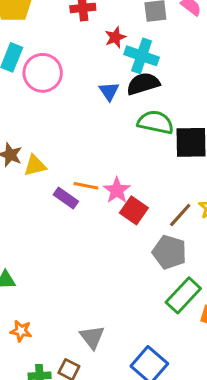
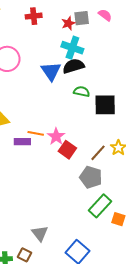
red star: (115, 37) -> (68, 23), moved
blue triangle: (109, 91) -> (51, 71), size x1.5
green semicircle: (155, 122) -> (82, 92), size x0.7
purple rectangle: (66, 198) -> (22, 142), turned -35

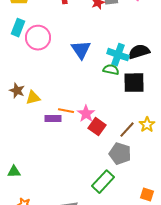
cyan cross: (72, 48) -> (118, 55), moved
black semicircle: (73, 66) -> (139, 52), moved
green rectangle: (100, 206) -> (103, 182), moved

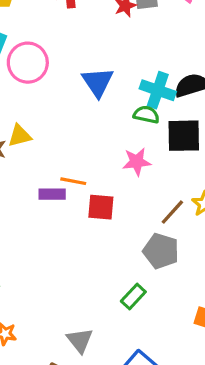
yellow triangle: (33, 98) -> (20, 136), moved
pink star: (86, 114) -> (137, 162), moved, turned 30
red square: (97, 127) -> (101, 207), moved, turned -30
green rectangle: (103, 182) -> (133, 296), size x0.7

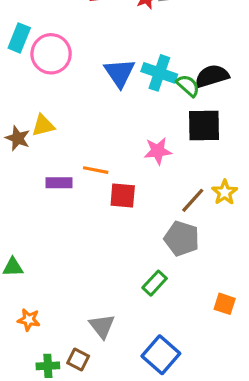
cyan cross: (158, 90) -> (159, 73), moved
green semicircle: (146, 115) -> (188, 86), moved, turned 30
purple rectangle: (52, 194) -> (59, 183), moved

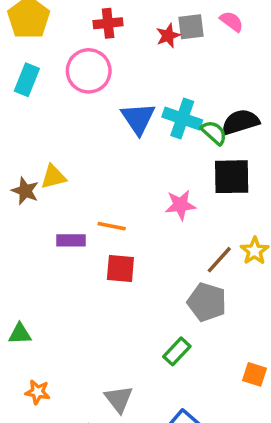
pink circle: (51, 54) -> (89, 71), moved
red square: (123, 196) -> (120, 268), moved

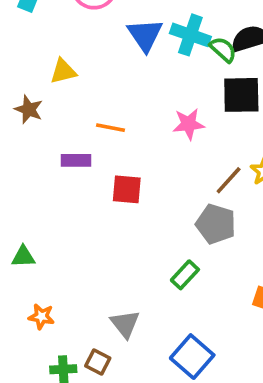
yellow triangle: (53, 177) -> (63, 71), moved
orange line: (112, 226) -> (110, 128), moved

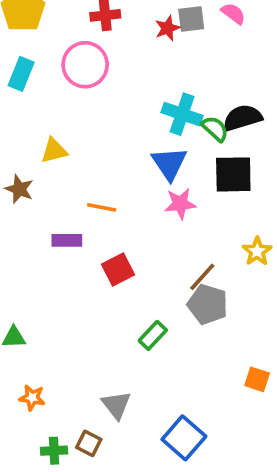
blue triangle: (145, 35) -> (169, 163), moved
brown line: (229, 180) -> (202, 277), moved
red square: (127, 189) -> (118, 270), turned -32
green rectangle: (185, 275) -> (153, 335), moved

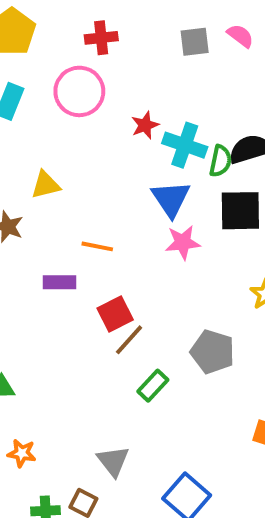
red star: (167, 28) -> (145, 125), moved
green semicircle: (215, 129) -> (220, 161), turned 60
brown line: (202, 277) -> (129, 340), moved

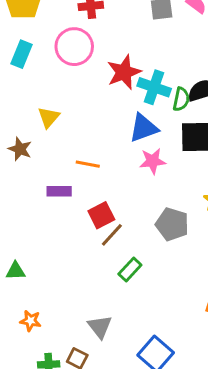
red star: (145, 125) -> (124, 72), size x1.6
yellow triangle: (46, 185) -> (49, 117), turned -35
blue triangle: (171, 199) -> (144, 128), turned 44
gray pentagon: (213, 352) -> (172, 224), moved

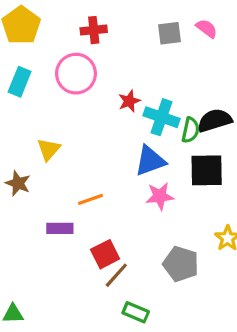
red star: (124, 72) -> (129, 101), size x0.6
orange line: (88, 164) -> (91, 199), turned -30
green rectangle: (130, 270) -> (136, 312), turned 70

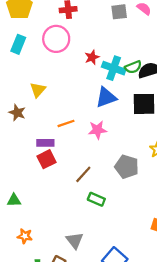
green semicircle: (190, 130) -> (133, 67), moved, turned 56
pink star: (160, 196) -> (97, 130), moved
red square: (105, 254) -> (46, 159), moved

